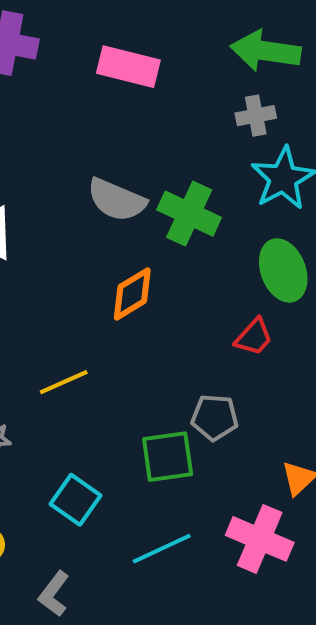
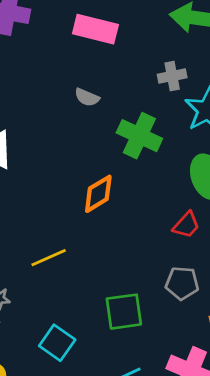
gray cross: (256, 116) -> (172, 76), moved
gray semicircle: (117, 200) -> (87, 97), moved, size x0.6
gray pentagon: (215, 417) -> (182, 283), moved

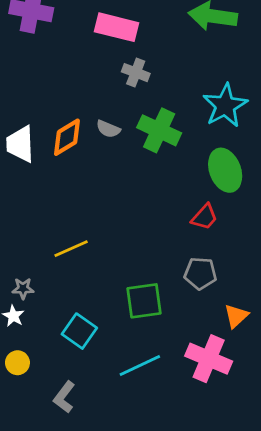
gray cross: (172, 76) -> (136, 73), moved, turned 32
gray semicircle: (87, 97) -> (108, 129), moved
orange diamond: (98, 194) -> (67, 137), moved

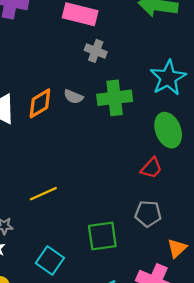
green cross: (159, 130) -> (115, 98), turned -32

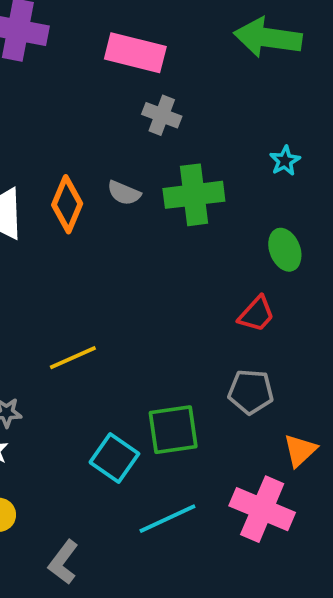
cyan star: (168, 78) -> (285, 161), size x0.5
orange diamond: (40, 103) -> (67, 204), turned -36
green ellipse: (168, 130) -> (285, 250), size x0.7
cyan square: (50, 260) -> (114, 458), moved

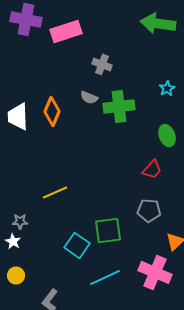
pink rectangle: (135, 53) -> (66, 31), moved, turned -32
gray semicircle: (124, 193) -> (89, 97), moved

